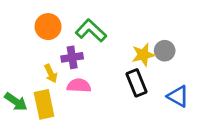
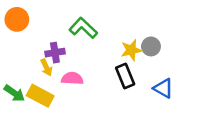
orange circle: (48, 27) -> (17, 19), moved
purple cross: (72, 57) -> (55, 53), moved
yellow rectangle: (44, 104) -> (40, 96), turned -50

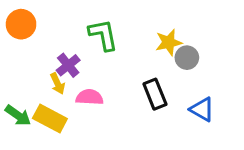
green L-shape: (83, 28) -> (103, 35), turned 36
yellow star: (131, 50) -> (169, 42), moved
purple cross: (55, 53) -> (68, 65), turned -30

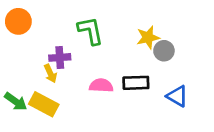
purple cross: (68, 65) -> (60, 57), turned 35
black rectangle: (155, 94) -> (136, 83), turned -70
pink semicircle: (90, 97) -> (101, 85), moved

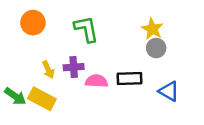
orange circle: (18, 21) -> (33, 23), moved
yellow star: (148, 37) -> (152, 29), moved, turned -30
purple cross: (60, 57) -> (74, 67), moved

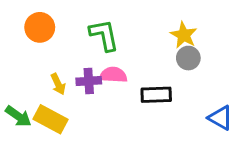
pink semicircle: (96, 81) -> (113, 75), moved
blue triangle: (169, 91) -> (220, 118), moved

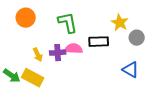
gray circle: (188, 58) -> (137, 38), moved
black rectangle: (156, 95) -> (99, 42), moved
blue triangle: (220, 118) -> (131, 70), moved

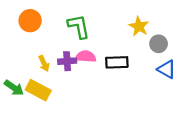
black rectangle: (99, 42) -> (117, 62), moved
blue triangle: (131, 70) -> (167, 69), moved

